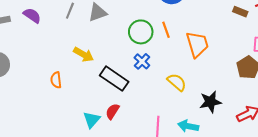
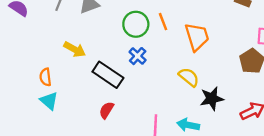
yellow semicircle: (177, 82) -> (189, 77), moved
cyan triangle: (92, 120) -> (49, 101), moved, turned -30

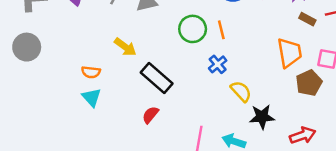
orange trapezoid: (197, 37) -> (289, 53), moved
blue cross: (138, 56) -> (218, 64), moved
orange semicircle: (45, 77) -> (91, 72), turned -84

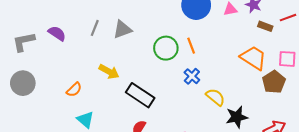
orange trapezoid: (289, 53) -> (253, 58), turned -40
orange semicircle: (91, 72) -> (74, 90), moved, turned -42

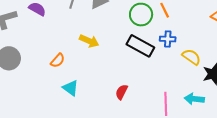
blue cross: (192, 76) -> (168, 39), turned -35
black rectangle: (140, 95) -> (140, 46), moved

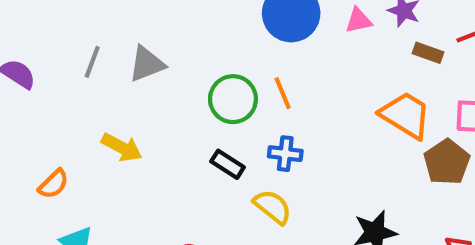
black rectangle: (140, 46) -> (228, 164), size x0.6
yellow semicircle: (191, 57) -> (273, 207), moved

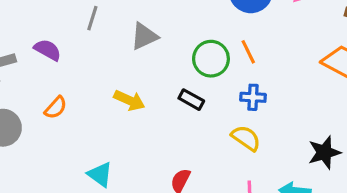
gray line: (92, 62) -> (92, 18), moved
black rectangle: (228, 164) -> (191, 100), moved
orange semicircle: (54, 184) -> (56, 108), moved

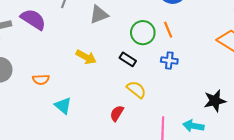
purple semicircle: (48, 50) -> (33, 19), size x1.4
orange semicircle: (56, 108) -> (41, 80), moved, turned 42
yellow semicircle: (246, 138) -> (136, 90), moved

